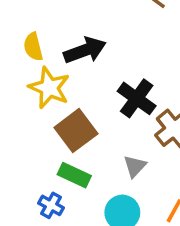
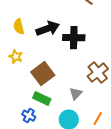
yellow star: (49, 88) -> (16, 57), moved, size x0.6
black cross: (137, 98) -> (74, 38), moved, turned -35

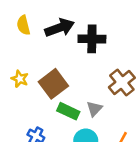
yellow star: (16, 57) -> (20, 79), moved
green rectangle: (42, 99) -> (68, 111), moved

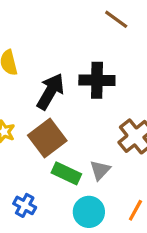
black arrow: (60, 28) -> (50, 91), moved, turned -40

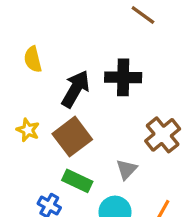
green rectangle: (66, 173) -> (77, 181), moved

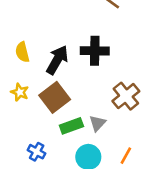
yellow semicircle: (33, 59) -> (22, 52), moved
green rectangle: (77, 181) -> (71, 126), moved, turned -45

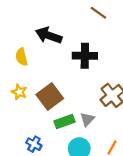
black arrow: (57, 60) -> (49, 35), moved, turned -100

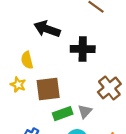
yellow semicircle: (21, 57) -> (27, 60), moved
brown square: (50, 97) -> (48, 89), turned 30

